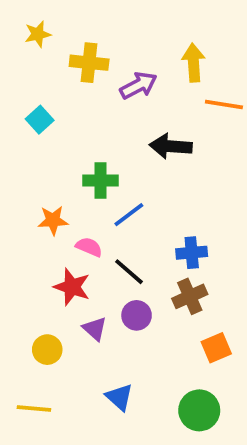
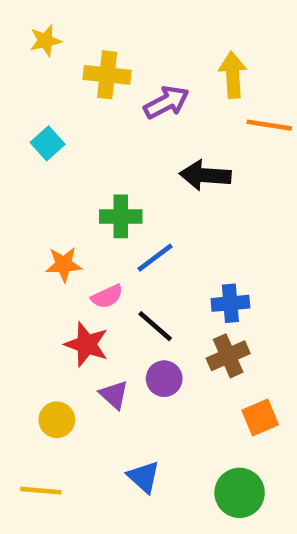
pink semicircle: (89, 247) -> (107, 296), turned 132

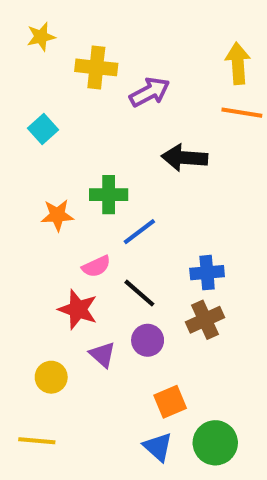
yellow arrow: (233, 75) -> (238, 63), moved
orange star: (64, 264) -> (57, 215), moved
orange square: (260, 417) -> (170, 402), moved
blue triangle: (144, 477) -> (158, 447), moved

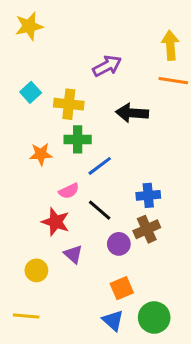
yellow star: (41, 37) -> (29, 26), size x1.4
yellow cross: (96, 67) -> (69, 104), moved
purple circle: (148, 340) -> (119, 244), moved

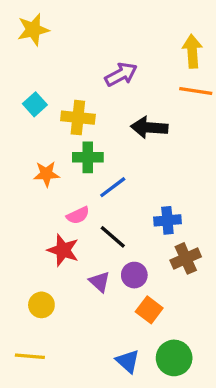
brown cross: (147, 229) -> (186, 258), moved
purple triangle: (73, 254) -> (99, 282), moved
orange square: (122, 288) -> (149, 310), moved, turned -30

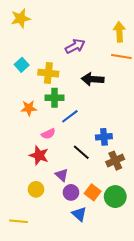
black line: (113, 237) -> (81, 152), moved
purple circle: (134, 275) -> (71, 192), moved
yellow circle: (41, 305) -> (36, 189), moved
green circle: (174, 358) -> (115, 197), moved
blue triangle: (128, 361) -> (79, 214), moved

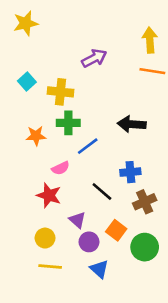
black arrow: (93, 79) -> (132, 124), moved
orange square: (93, 192) -> (116, 230), moved
yellow line: (18, 221) -> (50, 266), moved

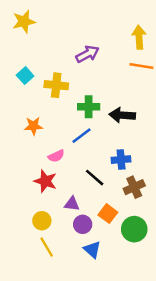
green cross: (68, 123) -> (89, 107), moved
purple triangle: (77, 220) -> (72, 204), turned -35
yellow line: (50, 266) -> (47, 247), turned 54

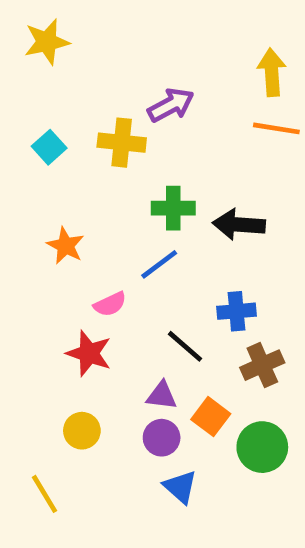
yellow cross: (56, 85) -> (122, 143), moved
orange star: (33, 126) -> (65, 246), turned 30
purple triangle: (72, 204) -> (162, 396), moved
yellow line: (47, 247) -> (44, 494), moved

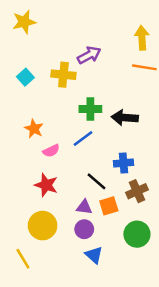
pink semicircle: (110, 304) -> (51, 151), moved
orange square: (211, 417) -> (109, 206), moved, turned 36
yellow circle: (82, 431) -> (43, 226), size x1.5

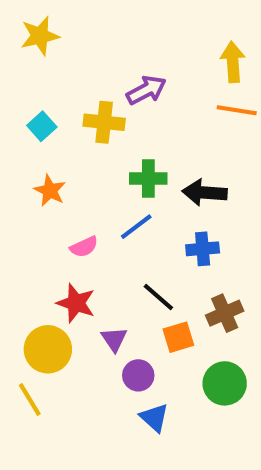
orange star: (34, 129) -> (50, 191), moved
blue cross: (123, 163) -> (203, 249), moved
purple triangle: (84, 207) -> (114, 339), moved, turned 49
yellow circle: (43, 226) -> (48, 349), moved
yellow line: (23, 259) -> (30, 400), moved

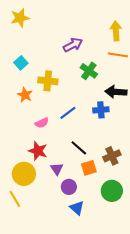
yellow cross: (104, 122) -> (48, 81), moved
green cross: (148, 179) -> (89, 71), moved, turned 36
black arrow: (205, 193) -> (116, 92), moved
blue cross: (203, 249) -> (101, 110), moved

